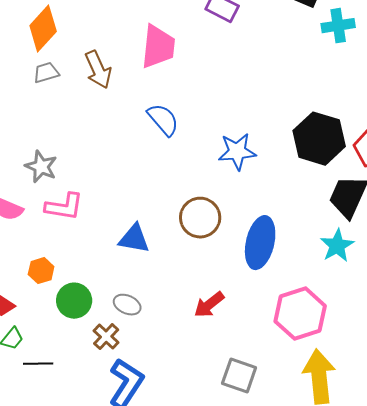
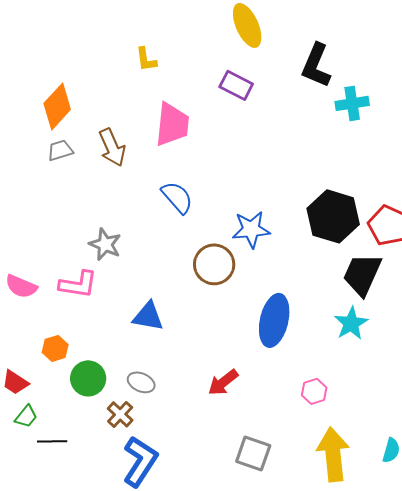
gray star: (41, 167) -> (105, 244), moved
brown circle: (200, 218) -> (214, 264), moved
pink hexagon: (300, 314) -> (314, 391), size x0.5

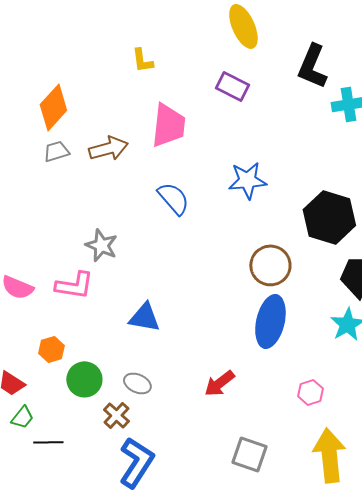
brown arrow: (112, 147) -> (108, 148), turned -81
blue star: (251, 229) -> (247, 180), moved
brown circle: (214, 264) -> (270, 265), moved

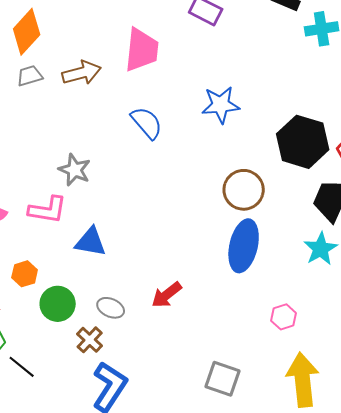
blue triangle: (144, 317) -> (91, 242), moved
red arrow: (219, 383) -> (167, 295), moved
black line: (48, 442) -> (22, 367), turned 40

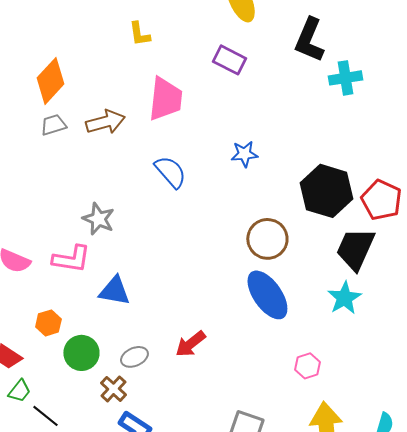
blue star: (221, 105) -> (244, 154), size x0.7
blue ellipse: (244, 246) -> (267, 295), turned -48
gray ellipse: (111, 308) -> (134, 357), turned -48

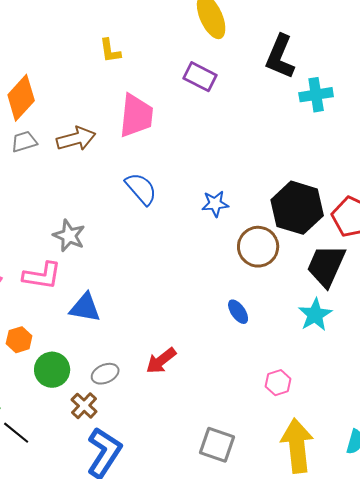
blue star: (244, 154) -> (215, 204), moved
brown circle: (267, 239) -> (258, 247), moved
blue ellipse: (267, 295) -> (238, 312), size x0.5

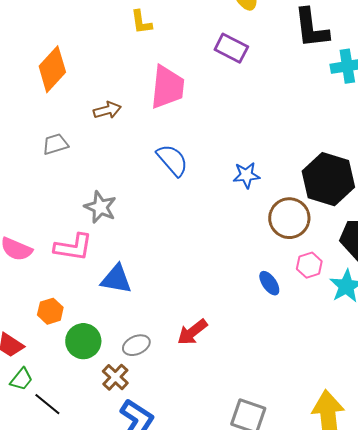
black L-shape: (280, 57) -> (311, 28), turned -30
brown arrow: (76, 139) -> (107, 110), size x0.7
gray trapezoid: (24, 142) -> (55, 144), moved
pink hexagon: (278, 383) -> (309, 265), moved

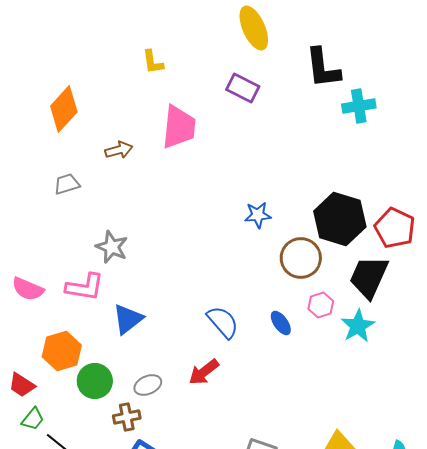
blue semicircle: (172, 160) -> (223, 322), moved
blue triangle: (116, 279) -> (128, 319), turned -48
orange hexagon: (50, 311) -> (62, 351), size x1.5
brown cross: (115, 377) -> (127, 417), turned 36

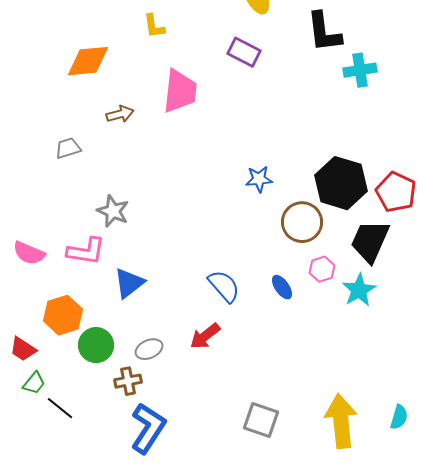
orange diamond: (64, 109) -> (88, 61), moved, turned 42

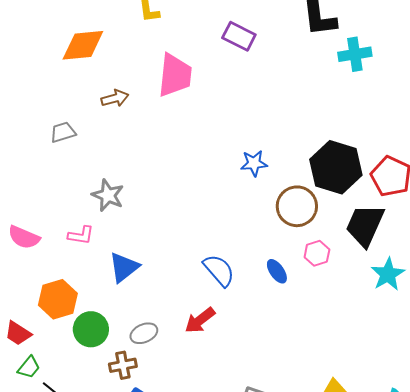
pink L-shape: (86, 251) -> (81, 235), size x0.7
cyan star: (359, 290) -> (388, 274), moved

